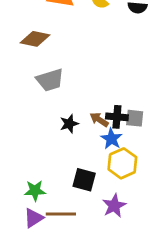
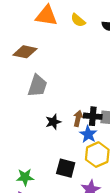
gray trapezoid: (50, 80) -> (37, 86), turned -55
brown arrow: (99, 120) -> (78, 118), turned 70

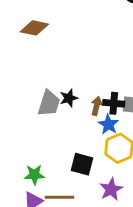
gray trapezoid: (37, 86) -> (49, 103), moved
black star: (53, 122) -> (69, 98), moved

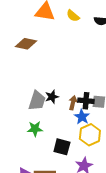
green star: (34, 175) -> (35, 129), moved

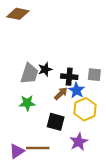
black cross: (86, 101) -> (69, 77), moved
brown arrow: (73, 103) -> (61, 94), moved, turned 32

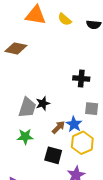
black cross: (69, 77) -> (81, 79), moved

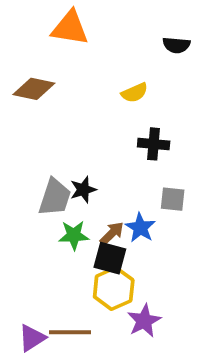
yellow semicircle: (65, 19) -> (135, 93), moved, turned -64
green star: (25, 137) -> (74, 235), moved
yellow hexagon: (82, 143) -> (114, 288), moved
black square: (53, 155) -> (110, 258), moved

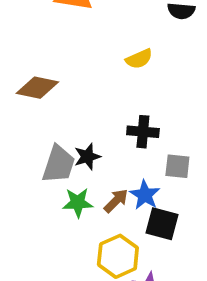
brown diamond: (34, 89) -> (37, 88), moved
black cross: (154, 144) -> (143, 132), moved
black square: (110, 258) -> (162, 224), moved

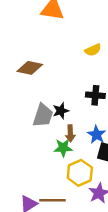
brown arrow: (116, 201) -> (70, 133), moved, turned 133
green star: (78, 203) -> (63, 148), moved

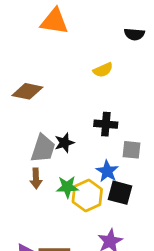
brown arrow: (70, 133) -> (36, 178), moved
yellow hexagon: (80, 173) -> (87, 195), moved

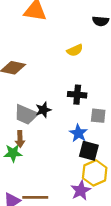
gray trapezoid: (43, 148) -> (26, 115), turned 95
green star: (67, 187) -> (13, 153), moved
yellow hexagon: (87, 195) -> (95, 173), moved

